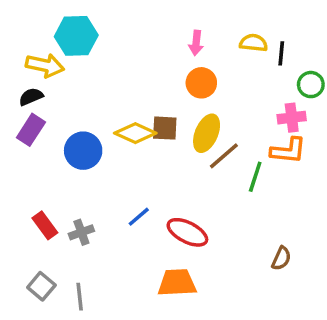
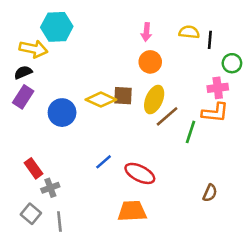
gray cross: (81, 232) -> (50, 188), moved

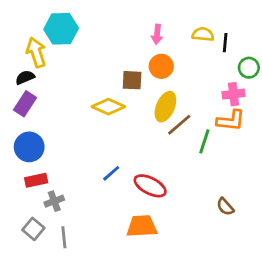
yellow arrow: (33, 49) -> (36, 52), turned -120
brown square: (123, 96) -> (132, 80), moved
blue circle: (62, 113) -> (29, 147), moved
red rectangle: (33, 168) -> (36, 180), turned -66
brown semicircle: (210, 193) -> (225, 207), turned 114

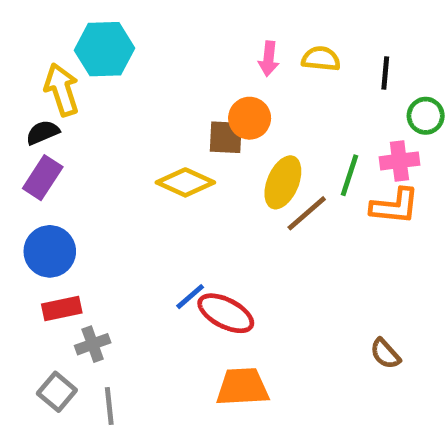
yellow semicircle: (203, 34) -> (321, 59), moved
orange circle: (161, 66) -> (250, 118), moved
green line: (204, 141) -> (350, 175), moved
red ellipse: (150, 186) -> (226, 313), moved

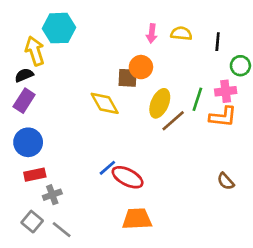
yellow diamond: (185, 182) -> (105, 103), turned 36
brown semicircle: (385, 354) -> (226, 181), moved
gray line: (109, 406) -> (62, 230), turned -45

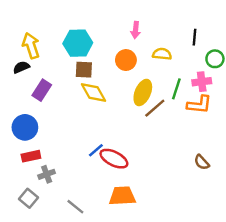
cyan hexagon: (59, 28) -> (78, 43), moved
yellow semicircle: (181, 33) -> (162, 54), moved
brown square: (128, 78) -> (84, 70), moved
purple rectangle: (24, 101) -> (42, 90), moved
gray line: (62, 230) -> (75, 207), moved

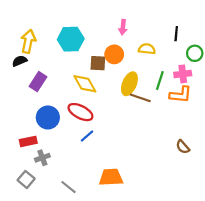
yellow arrow: (31, 46) -> (28, 41), turned 30
brown square: (84, 70) -> (98, 63), moved
brown line: (155, 108) -> (140, 98), turned 60
blue circle: (25, 127) -> (48, 117), moved
red ellipse: (114, 159) -> (80, 112), moved

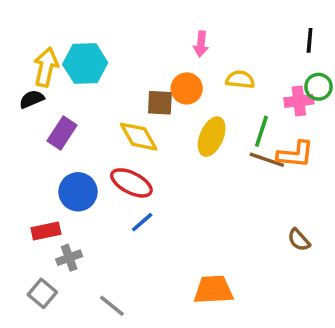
black line: (176, 34) -> (310, 40), moved
cyan hexagon: (71, 39) -> (85, 64), moved
pink cross: (183, 74) -> (299, 101), moved
brown line: (140, 98) -> (267, 160), moved
orange trapezoid: (111, 177) -> (213, 290), moved

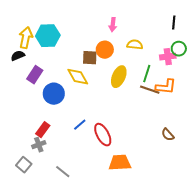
red ellipse: (131, 183) -> (103, 135), moved, turned 35
blue circle: (78, 192) -> (54, 94), moved
red rectangle: (46, 231) -> (43, 130), moved, turned -42

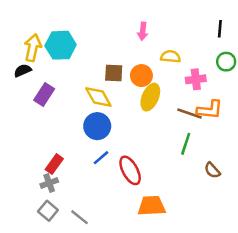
orange circle: (105, 50) -> (141, 76), moved
pink cross: (168, 57) -> (196, 79), moved
green line: (147, 74) -> (186, 144), moved
blue circle: (54, 94) -> (97, 126), moved
gray square: (24, 165) -> (48, 211), moved

